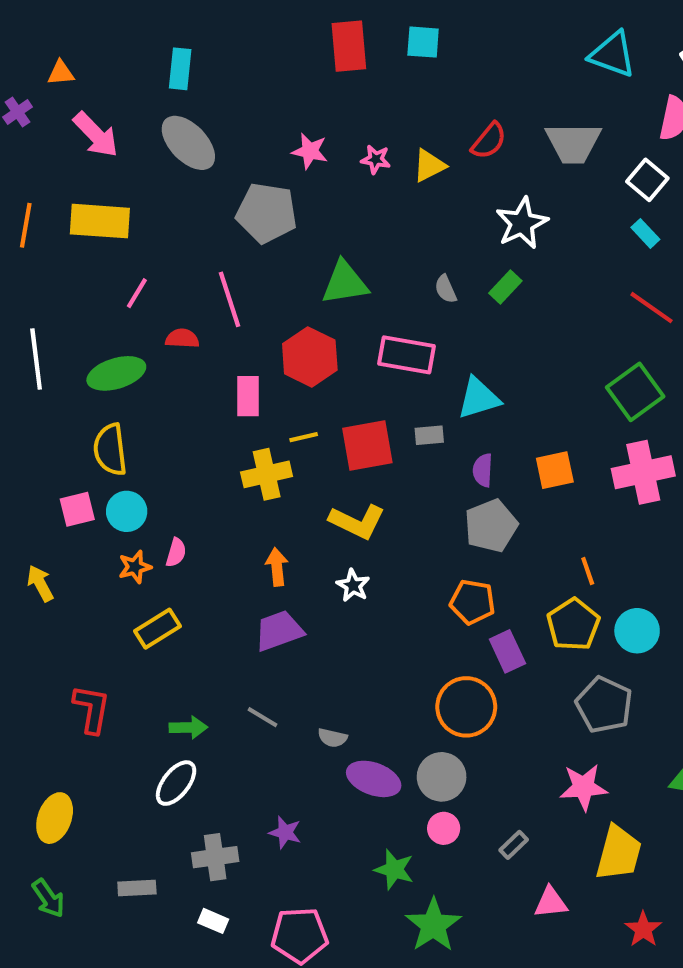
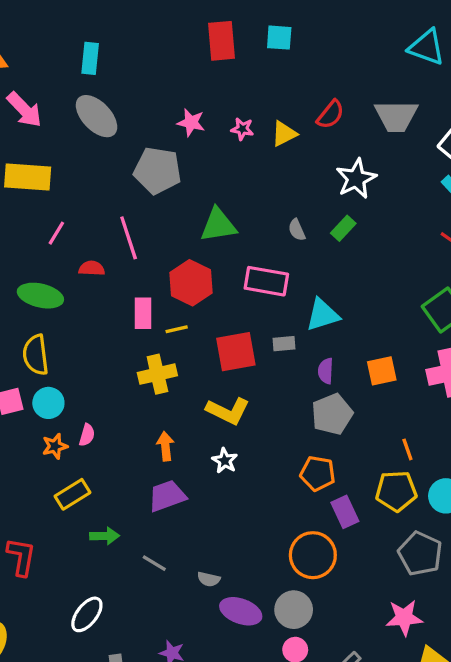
green ellipse: (116, 373) -> (40, 296), turned 30
yellow line: (304, 437) -> (177, 329), moved
yellow pentagon: (573, 625) -> (396, 491), turned 30
green arrow: (188, 727) -> (105, 536), moved

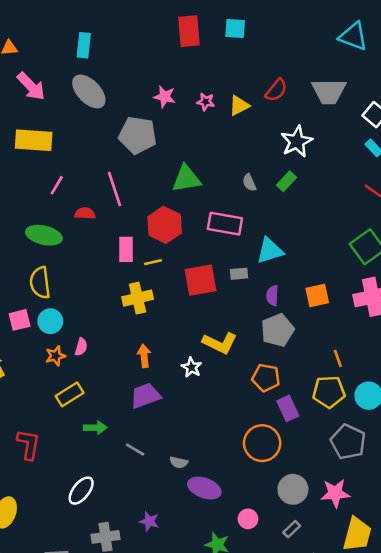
yellow L-shape: (228, 411) -> (220, 343), moved
gray circle: (294, 610) -> (293, 489), moved

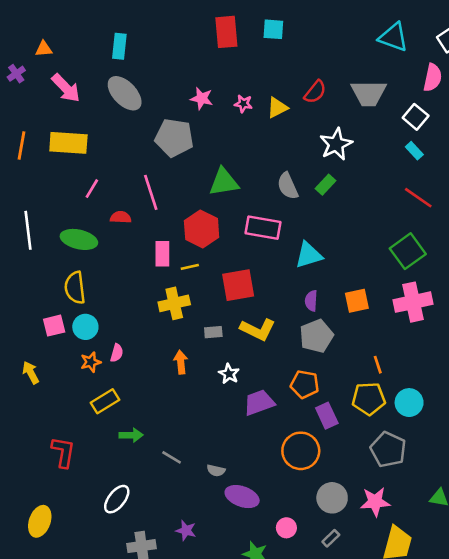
gray semicircle: (249, 183) -> (288, 186), size x1.5
gray rectangle: (239, 274) -> (213, 332), moved
yellow L-shape: (220, 343) -> (258, 329), moved
purple trapezoid: (145, 396) -> (259, 403), moved

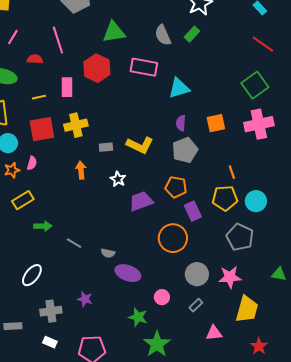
yellow line: (190, 267) -> (39, 97), moved
red square: (238, 285) -> (42, 129), moved

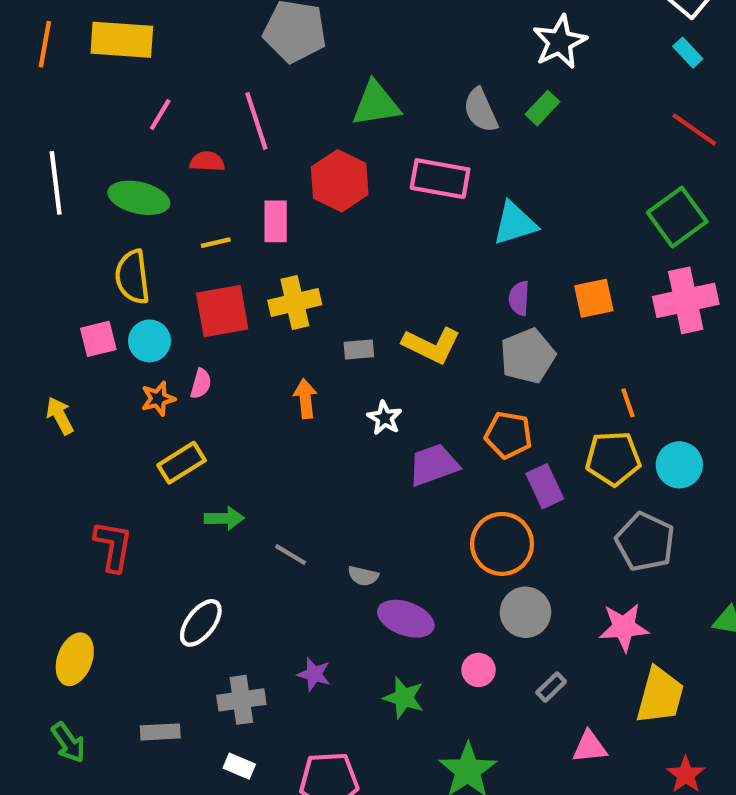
gray circle: (197, 274) -> (526, 612), moved
green star: (138, 317) -> (404, 698), moved

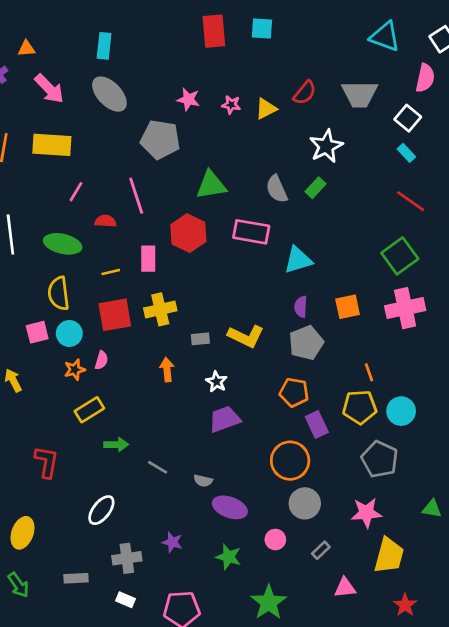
purple trapezoid: (434, 465) -> (224, 419), moved

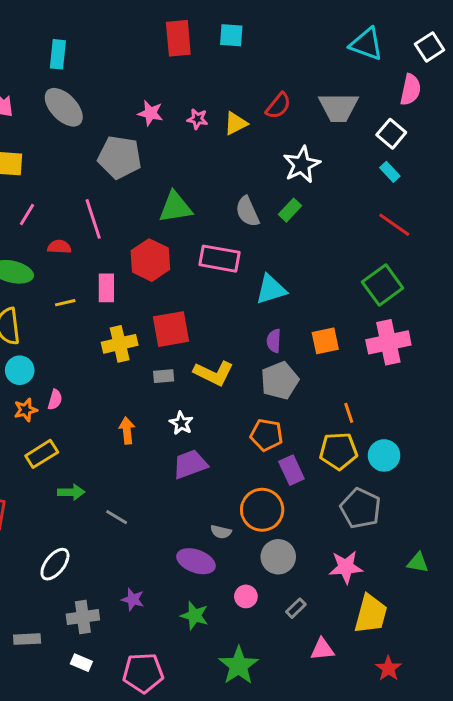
red square: (115, 315) -> (171, 329), moved
orange arrow: (167, 370) -> (127, 430), moved
gray semicircle: (203, 481) -> (221, 532), moved

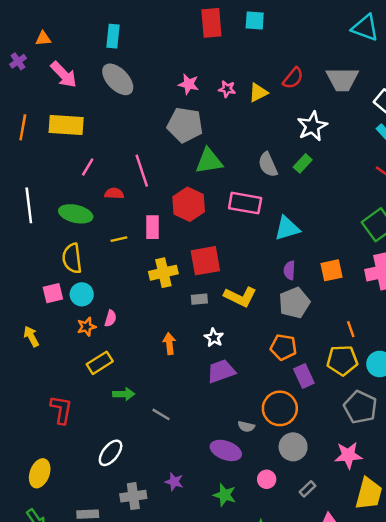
gray pentagon: (120, 157) -> (185, 125), moved

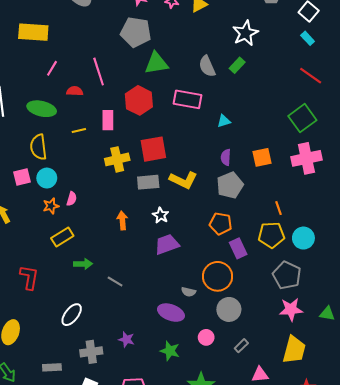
cyan triangle: (287, 228) -> (224, 121), size x0.6
gray rectangle: (199, 299) -> (148, 182), size x1.5
pink star: (348, 455) -> (291, 309), moved

